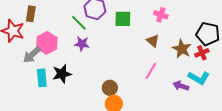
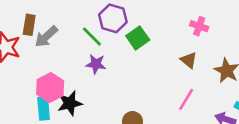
green square: (123, 19) -> (138, 38), moved, turned -36
pink hexagon: (47, 43) -> (50, 88), moved
gray arrow: (32, 55) -> (46, 37), moved

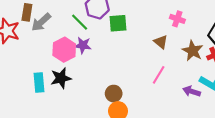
pink cross: (199, 26) -> (177, 19), moved
green square: (138, 38) -> (118, 23), turned 30
pink hexagon: (50, 88) -> (64, 50), moved

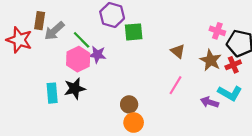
pink cross: (177, 19) -> (217, 31), moved
green line: (80, 22) -> (82, 40), moved

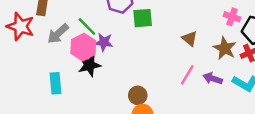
gray arrow: (54, 31) -> (58, 34), moved
black star: (75, 89) -> (89, 65), moved
purple arrow: (209, 102) -> (213, 78), moved

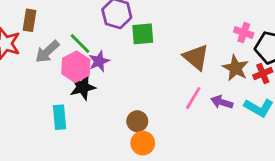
brown triangle: (190, 39) -> (196, 57), size x1.5
purple star: (104, 42) -> (99, 61), turned -30
cyan rectangle: (56, 83) -> (60, 117), moved

